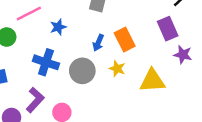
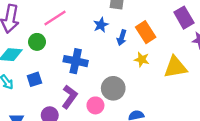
blue star: (58, 27) -> (101, 25), moved
gray circle: (82, 71) -> (113, 88), moved

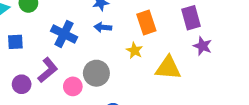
blue arrow: (122, 38) -> (103, 27), moved, turned 64

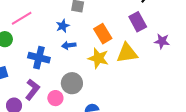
purple star: (202, 46) -> (162, 41), moved
yellow star: (135, 51) -> (98, 58), size x1.5
yellow triangle: (168, 68) -> (127, 53), moved

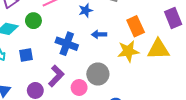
blue star: (63, 26) -> (86, 10), moved
yellow star: (98, 58) -> (128, 51), turned -30

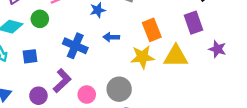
gray circle: (98, 74) -> (119, 89), moved

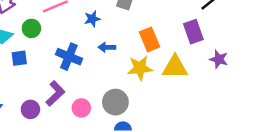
blue square: (30, 56) -> (19, 58), moved

